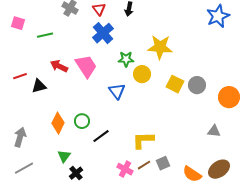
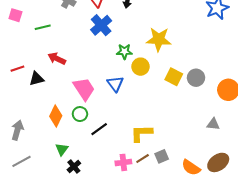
pink trapezoid: (86, 66) -> (84, 89), moved
pink cross: (125, 169) -> (123, 162), turned -35

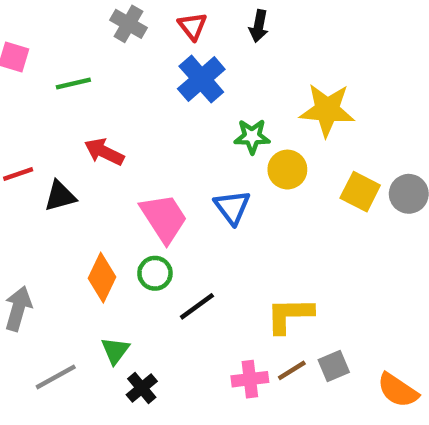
gray line: (21, 161) -> (56, 377), moved

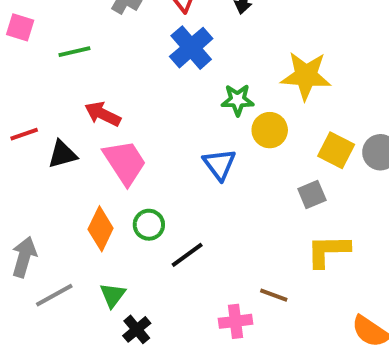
pink trapezoid: (164, 218) -> (125, 162), moved
yellow L-shape: (290, 315) -> (328, 251), moved
gray square: (334, 366) -> (312, 195), moved
brown line: (292, 370) -> (274, 295), moved, turned 52
gray line: (56, 377) -> (54, 295), moved

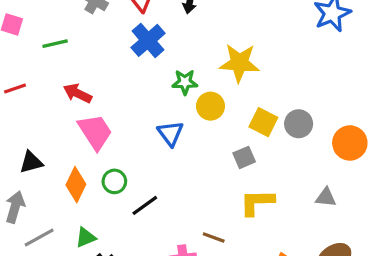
red line: (24, 134) -> (15, 89), moved
black triangle: (62, 154) -> (31, 162), moved
green triangle: (113, 295) -> (86, 237), turned 30

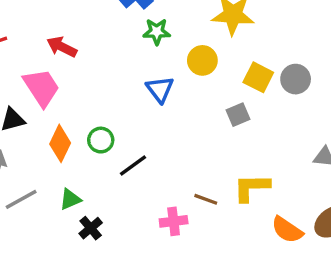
green star: (185, 82) -> (157, 32), moved
pink trapezoid: (95, 132) -> (41, 88), moved
yellow L-shape: (257, 202) -> (252, 187), moved

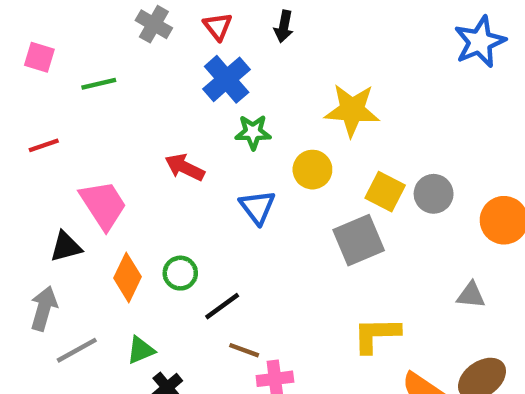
red arrow: (62, 47) -> (185, 167), moved
gray square: (238, 115) -> (359, 240), size x1.6
brown line: (206, 199) -> (244, 350), moved

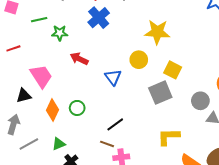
green star: (253, 132) -> (60, 33), moved
gray circle: (434, 194) -> (200, 101), moved
black line: (222, 306) -> (115, 124), moved

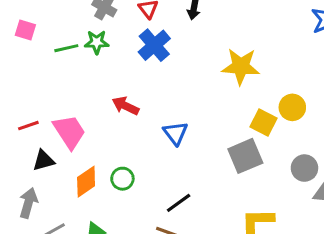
green star: (60, 33) -> (97, 42), moved
red line: (13, 48) -> (28, 126), moved
yellow circle: (139, 60) -> (292, 107), moved
orange diamond: (52, 110) -> (86, 182), turned 30

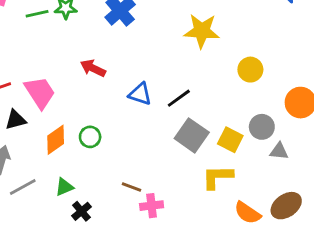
yellow square: (264, 123) -> (230, 140), moved
blue triangle: (176, 133) -> (140, 94), turned -35
gray square: (245, 156) -> (192, 135), moved, turned -32
black line: (179, 203) -> (179, 98), moved

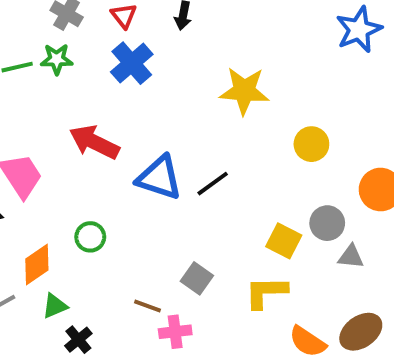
red arrow: (93, 68) -> (94, 142), size x1.4
blue triangle: (140, 94) -> (159, 178), size x1.4
gray square: (192, 135) -> (197, 278), moved, size x0.7
orange diamond: (56, 140) -> (37, 265), moved

